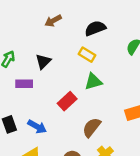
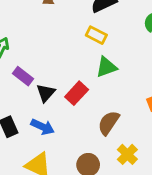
black triangle: (43, 61) -> (46, 93), moved
purple rectangle: (24, 84) -> (23, 76), turned 42

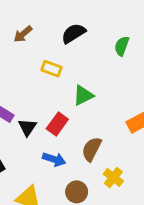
yellow rectangle: (96, 35) -> (52, 69), moved
blue arrow: (43, 127) -> (54, 159), moved

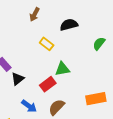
brown arrow: (23, 34) -> (35, 14), turned -40
red rectangle: (57, 124) -> (48, 84), moved

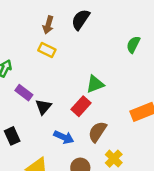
black semicircle: (69, 25) -> (81, 20), moved, turned -30
yellow rectangle: (47, 44) -> (47, 50), moved

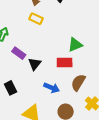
red rectangle: (81, 106) -> (65, 63), turned 49

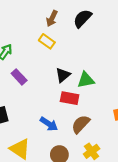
black triangle: (35, 64) -> (63, 75), moved

